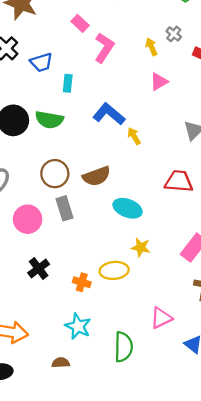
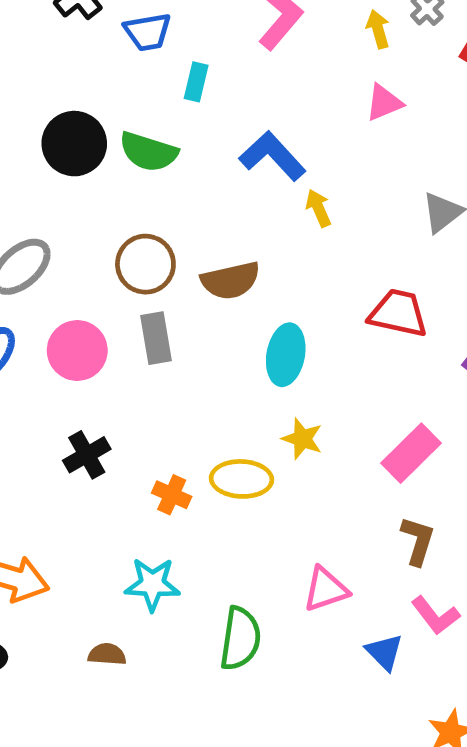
cyan ellipse: (128, 208) -> (286, 355), turned 72
cyan star: (78, 326) -> (152, 584), turned -30

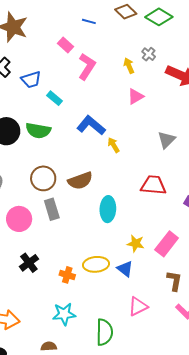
cyan rectangle: (196, 82) -> (55, 98), turned -56
yellow star: (302, 439) -> (136, 244), moved
blue triangle: (384, 652) -> (125, 269), moved

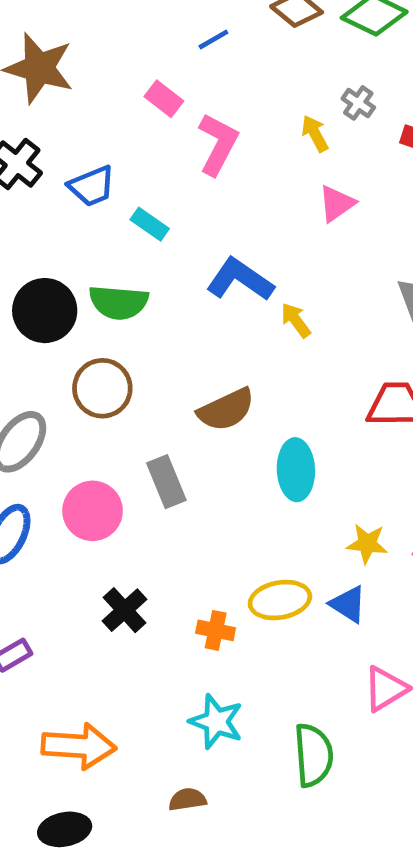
blue line: (89, 21) -> (213, 40), turned -40
brown circle: (43, 178) -> (102, 388), moved
cyan star: (64, 314) -> (216, 721), turned 30

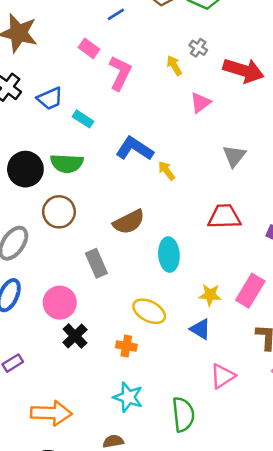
pink triangle: (337, 203) -> (201, 103), moved
pink circle: (93, 511) -> (60, 303), moved
yellow ellipse: (280, 600) -> (149, 311), moved, turned 40

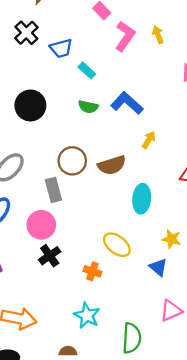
yellow arrow: (174, 65) -> (158, 35), moved
green semicircle: (67, 163) -> (88, 107), moved, size x0.7
yellow arrow: (166, 171) -> (149, 140), moved, turned 60
brown circle: (59, 212) -> (72, 161), moved
gray rectangle: (96, 263) -> (53, 190), moved

